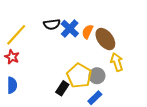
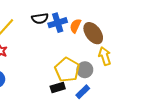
blue cross: (70, 29) -> (58, 23), turned 30
black rectangle: (62, 88) -> (58, 88), moved, turned 40

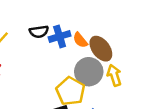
orange semicircle: (75, 26) -> (80, 40), turned -64
gray circle: (85, 70) -> (89, 72), moved, size x1.5

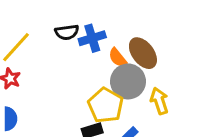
orange semicircle: (80, 40) -> (118, 58), moved
yellow arrow: (114, 75) -> (159, 101), moved

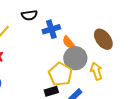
black semicircle: (67, 32) -> (29, 15), moved
brown ellipse: (143, 53) -> (103, 39), moved

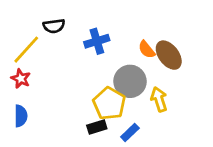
black semicircle: (29, 15) -> (54, 26), moved
orange semicircle: (68, 42) -> (147, 50), moved

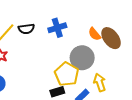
black semicircle: (54, 26) -> (26, 29), moved
yellow arrow: (159, 99) -> (100, 83), moved

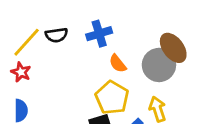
orange semicircle: (95, 34) -> (118, 64), moved
gray circle: (82, 58) -> (159, 65), moved

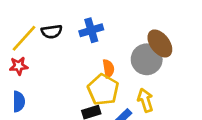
orange semicircle: (118, 64) -> (108, 69), moved, turned -150
red star: (21, 72) -> (19, 66), turned -30

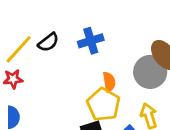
black semicircle: (52, 32) -> (48, 42), turned -30

